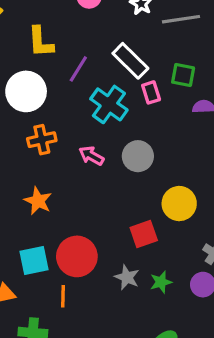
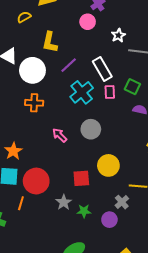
pink arrow: (91, 156) -> (60, 135), moved
orange star: (38, 201) -> (13, 151), moved

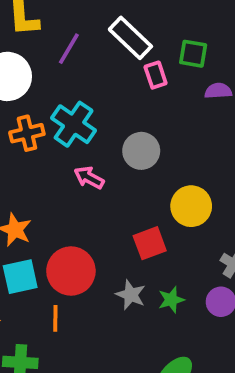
cyan cross: (82, 92) -> (74, 124), moved

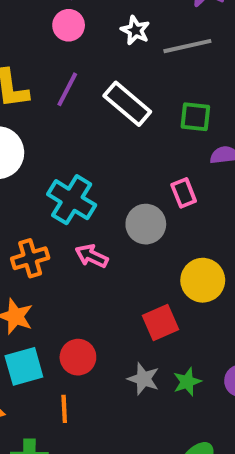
purple line: (69, 49) -> (67, 89), moved
pink rectangle: (156, 75) -> (184, 193), moved
orange cross: (27, 133) -> (30, 258), moved
red circle: (71, 271) -> (78, 357), size x0.7

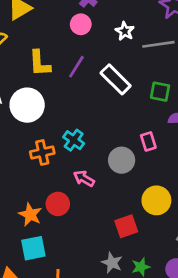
cyan cross: (72, 200) -> (74, 140), size x0.7
orange cross: (30, 258) -> (42, 152), moved
red circle: (78, 357) -> (58, 204), moved

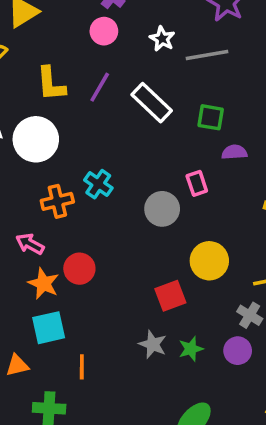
pink arrow: (84, 179) -> (30, 244), moved

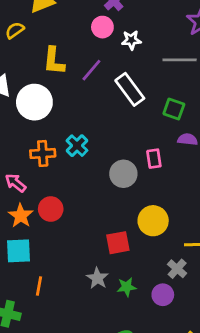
white star: (162, 39) -> (131, 40), moved, turned 30

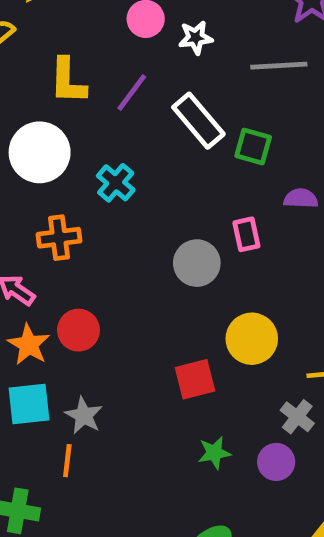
green square: (174, 109) -> (253, 146), moved
cyan cross: (77, 146) -> (116, 183), moved
gray star: (97, 278) -> (84, 416), moved

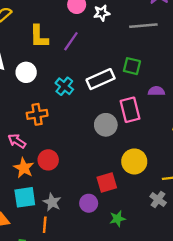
white rectangle: (198, 121) -> (101, 79), moved, turned -72
white circle: (40, 152) -> (26, 72), size x0.7
pink rectangle: (246, 234) -> (130, 110), size x1.5
purple circle: (276, 462) -> (89, 203), moved

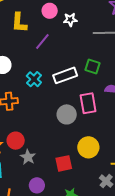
yellow L-shape: (39, 37) -> (19, 23), moved
gray star: (52, 202) -> (28, 157), moved
purple circle: (89, 203) -> (37, 185), moved

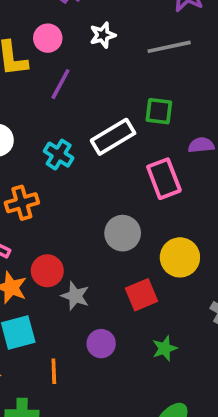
pink circle: (50, 11) -> (48, 38), moved
gray circle: (67, 114) -> (123, 233), moved

